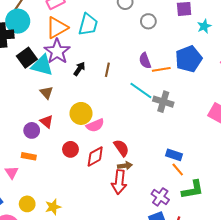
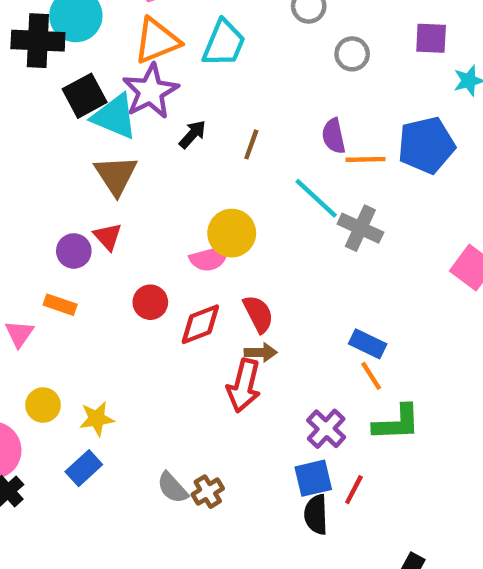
brown triangle: (46, 93) -> (116, 175), size x1.5
yellow circle: (81, 113) -> (232, 233), moved

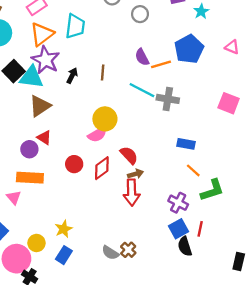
brown triangle: (116, 175) -> (40, 106), turned 45
orange rectangle: (60, 305) -> (30, 178), size x1.6
blue rectangle: (368, 344) -> (186, 144), moved
yellow circle: (43, 405) -> (36, 243), moved

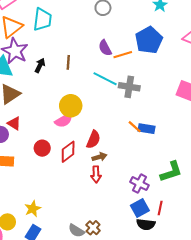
red semicircle: (129, 155) -> (93, 140), turned 66
orange line: (193, 170) -> (135, 127), moved
red arrow: (132, 193) -> (96, 174), size x0.7
black semicircle: (185, 246) -> (146, 224), turned -66

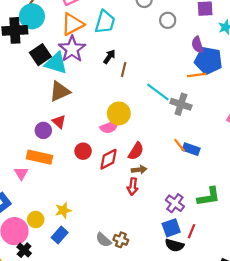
blue pentagon: (149, 40) -> (208, 61), turned 30
purple semicircle: (105, 48) -> (198, 45), moved
orange line: (123, 55) -> (197, 75), moved
black arrow: (40, 65) -> (109, 57), moved
brown cross: (93, 228) -> (121, 240), turned -32

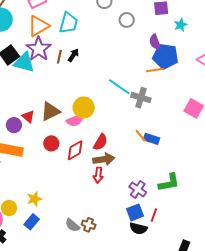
brown line: (124, 69) -> (59, 57), moved
brown triangle: (60, 91) -> (50, 111), moved
brown arrow: (139, 170) -> (104, 159), size x1.5

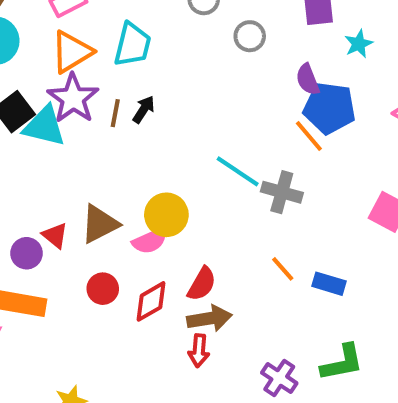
orange line: (155, 70) -> (309, 136), turned 60
blue rectangle: (152, 139) -> (329, 284), moved

